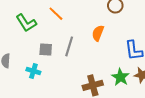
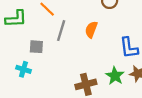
green L-shape: (26, 23) -> (16, 19), turned -60
gray line: (69, 46) -> (61, 31), moved

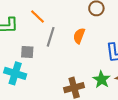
cyan cross: (23, 69) -> (15, 73), size x1.5

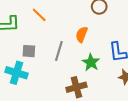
gray line: (51, 37) -> (59, 51), moved
green star: (101, 80) -> (91, 62), moved

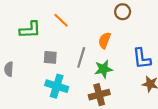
green star: (91, 62) -> (103, 69), moved, turned 30
cyan cross: (16, 73) -> (57, 86), moved

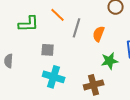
gray line: (81, 57) -> (77, 28), moved
green star: (103, 69) -> (110, 61), moved

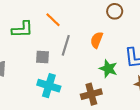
gray line: (77, 28) -> (66, 45), moved
green star: (110, 61) -> (108, 69), turned 30

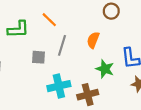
cyan cross: (49, 86) -> (59, 86), moved, turned -30

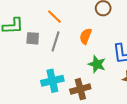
orange line: (49, 20) -> (54, 17), moved
gray square: (38, 57) -> (33, 38), moved

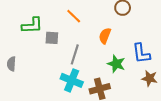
gray line: (55, 41) -> (75, 54), moved
cyan cross: (52, 81) -> (72, 80), turned 35

